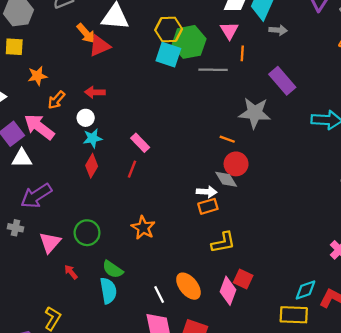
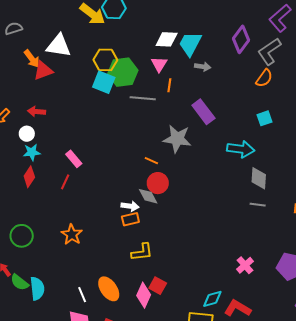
green semicircle: (113, 269) -> (20, 282), moved

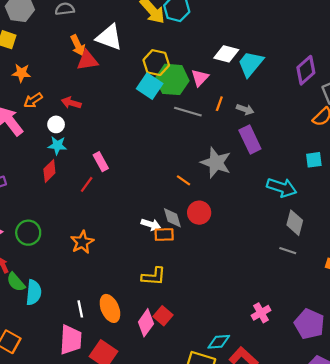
pink triangle: (159, 64) -> (200, 78), moved
gray arrow: (203, 67) -> (245, 109), moved
red circle: (158, 183) -> (199, 213), moved
orange rectangle: (130, 219) -> (164, 235), moved

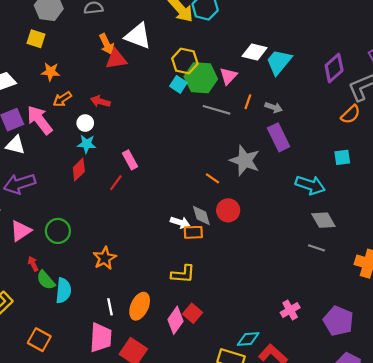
cyan square: (150, 86) -> (178, 84), size x0.7
gray diamond: (295, 223) -> (323, 220), turned -45
orange star: (82, 242) -> (105, 258), moved
orange ellipse: (110, 308) -> (140, 306), turned 48

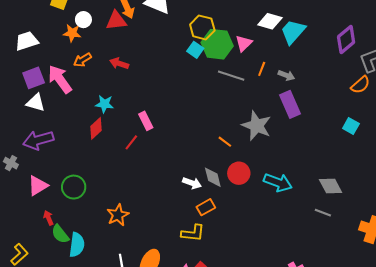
red triangle: (116, 59) -> (116, 21), moved
white circle: (85, 123) -> (83, 20), moved
cyan square: (342, 157) -> (351, 126), turned 35
cyan arrow: (310, 185) -> (278, 182), moved
orange rectangle: (193, 232) -> (206, 207), moved, turned -30

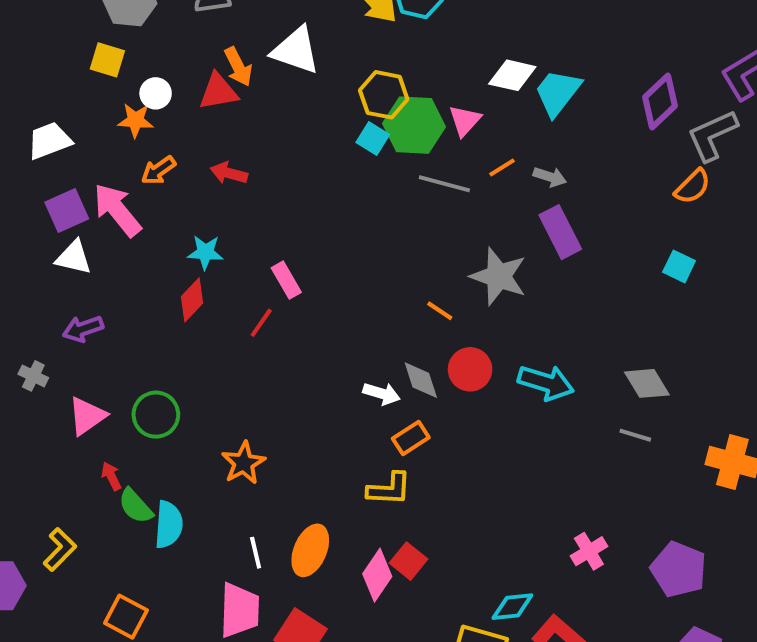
orange line: (262, 69) -> (502, 167), turned 40
purple arrow: (38, 140) -> (83, 329), size x0.7

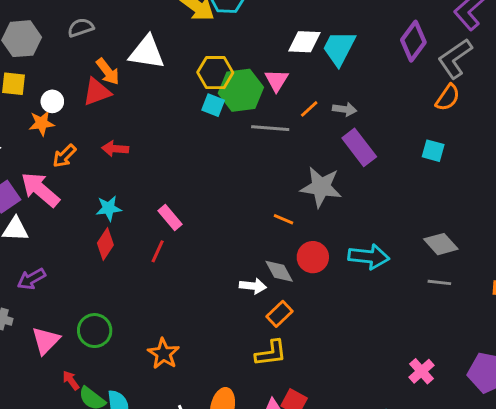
cyan square: (679, 266) -> (433, 151), moved

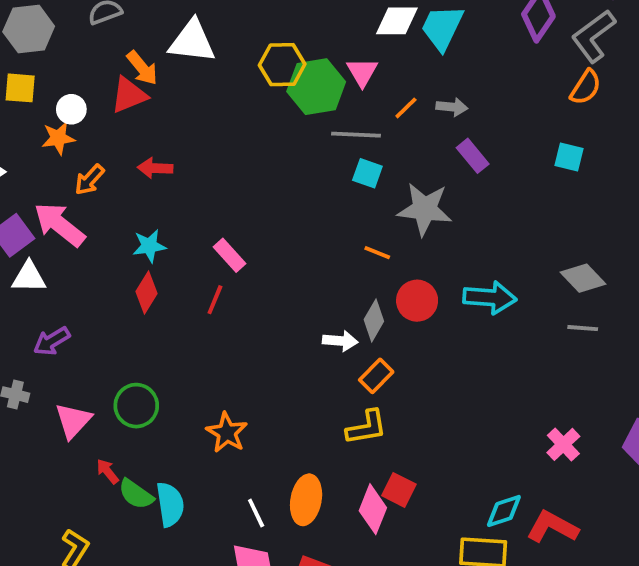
cyan square: (213, 105) -> (367, 173), moved
purple rectangle: (359, 147) -> (473, 156), size x0.7
gray diamond: (279, 271) -> (374, 320), turned 60

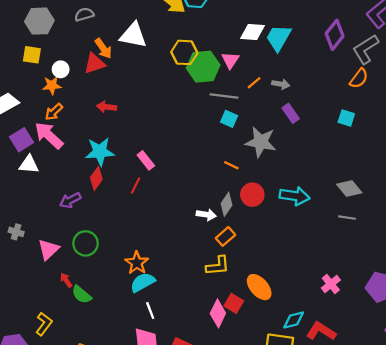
orange arrow: (89, 180) -> (54, 112), moved
cyan star: (149, 246) -> (100, 152), size x1.5
purple arrow: (52, 341) -> (70, 200), moved
orange ellipse: (306, 500) -> (259, 287), moved, turned -56
cyan semicircle: (170, 504) -> (143, 282), moved, turned -115

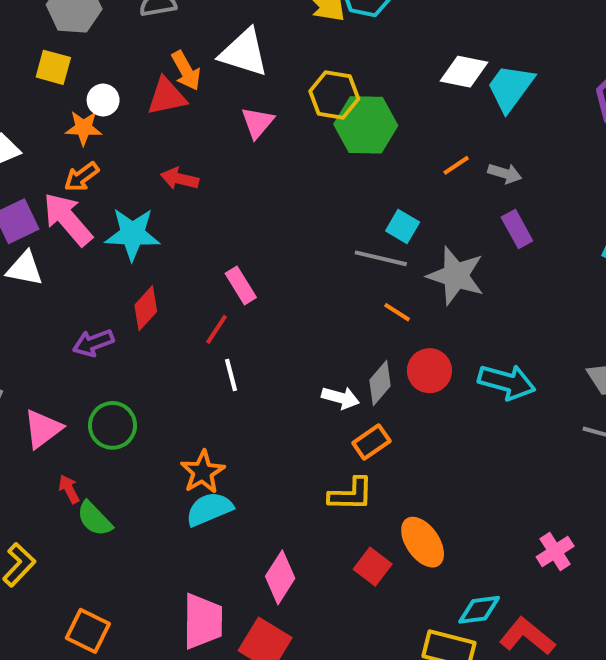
pink triangle: (230, 60) -> (258, 123), moved
gray line: (224, 96) -> (381, 258), moved
cyan star: (100, 152) -> (132, 234), moved
white line: (150, 311) -> (231, 375), moved
pink diamond: (218, 313) -> (280, 577), moved

